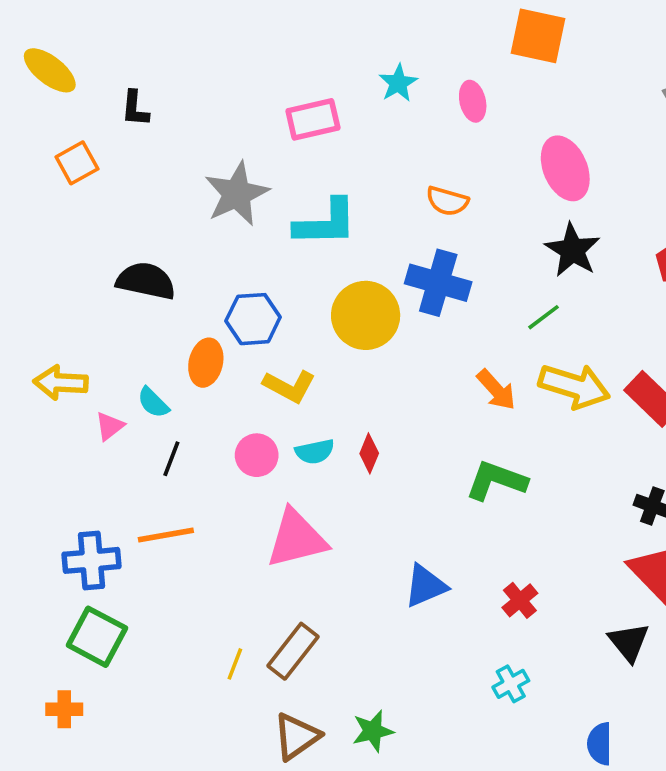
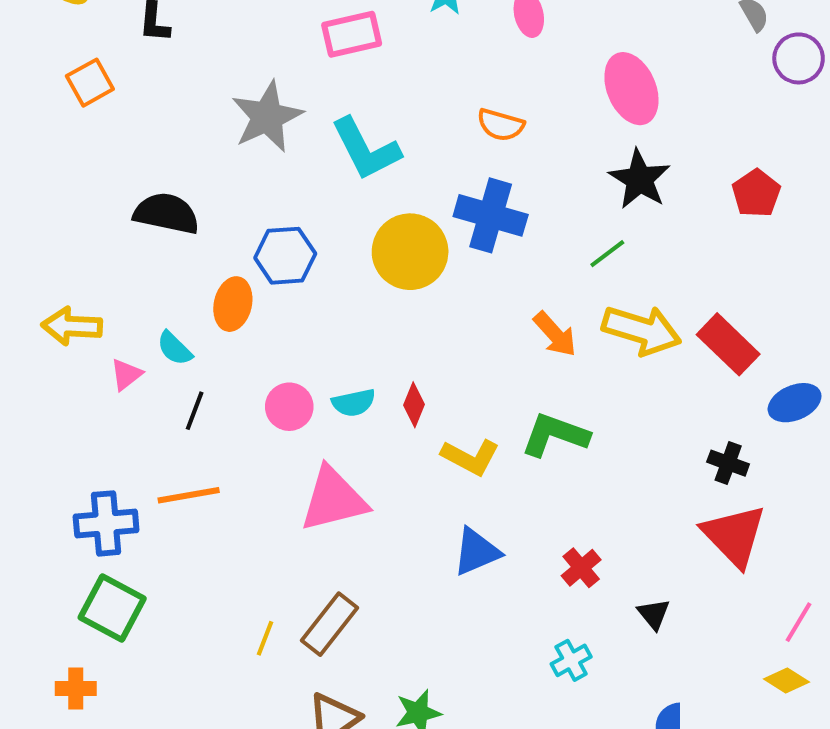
cyan L-shape: (326, 223) -> (366, 149), turned 64
yellow L-shape: (289, 386) -> (470, 457), moved
black triangle: (629, 642) -> (654, 614), moved, size x0.7

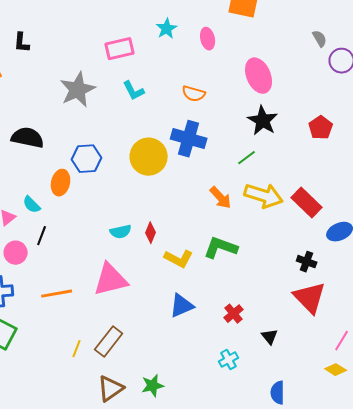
cyan L-shape: (366, 149) -> (134, 91), moved, size x0.6
pink circle: (289, 407) -> (16, 253), moved
orange line: (189, 495) -> (57, 294), moved

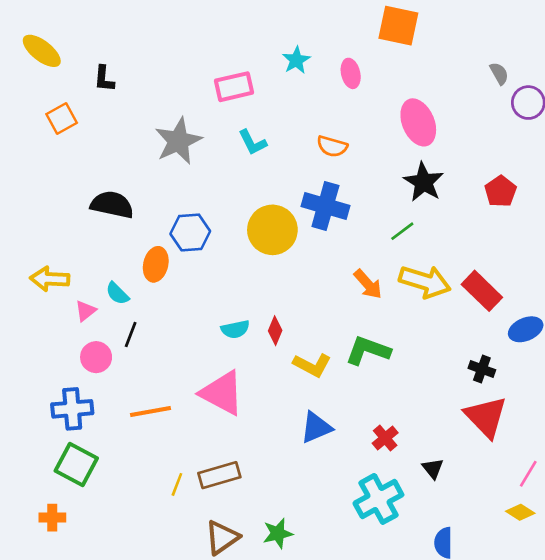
pink triangle: (111, 280) -> (222, 393), turned 42
brown rectangle: (109, 342) -> (219, 475), turned 36
cyan cross: (229, 360) -> (378, 499), size x1.8

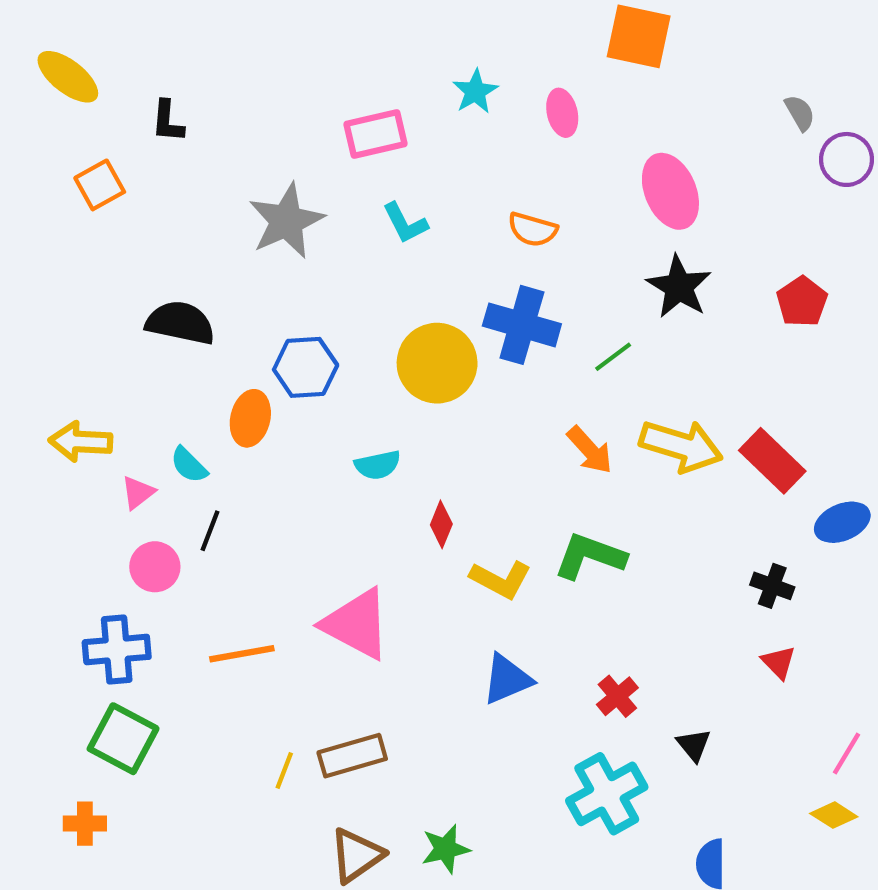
green line: (402, 231) -> (613, 357), moved
cyan semicircle: (235, 329) -> (378, 465), moved
red triangle: (486, 417) -> (779, 662), size x0.5

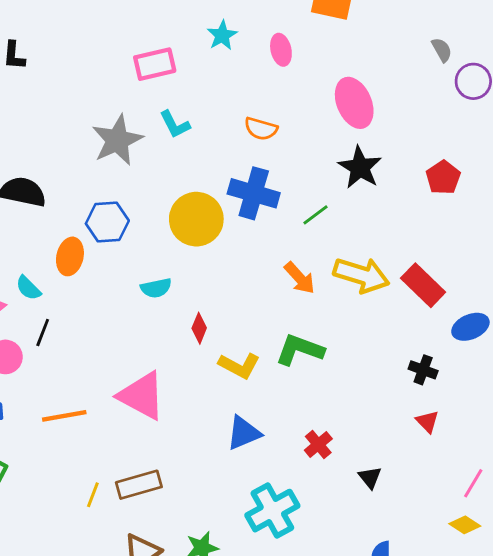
gray star: (286, 221) -> (117, 140), moved
cyan cross: (607, 794) -> (272, 511), moved

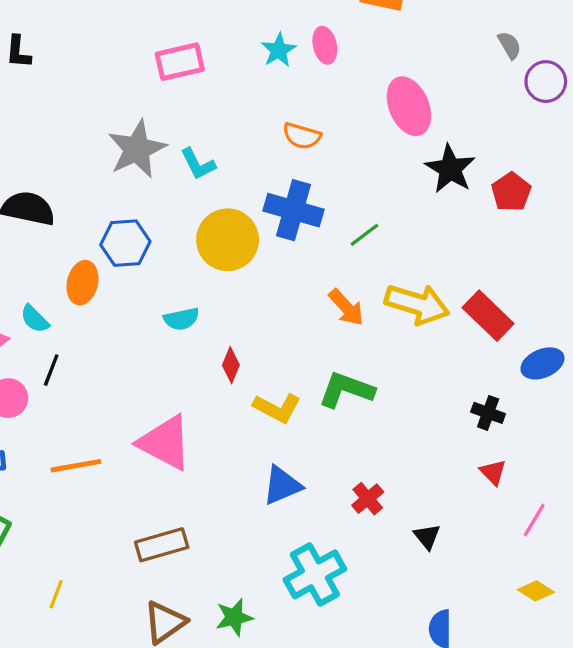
cyan star: (222, 35) -> (279, 50), moved
cyan L-shape: (175, 124) -> (198, 164), moved
black star: (360, 167) -> (450, 169), moved
pink line: (473, 483) -> (534, 520), moved
yellow line: (93, 495) -> (56, 594), moved

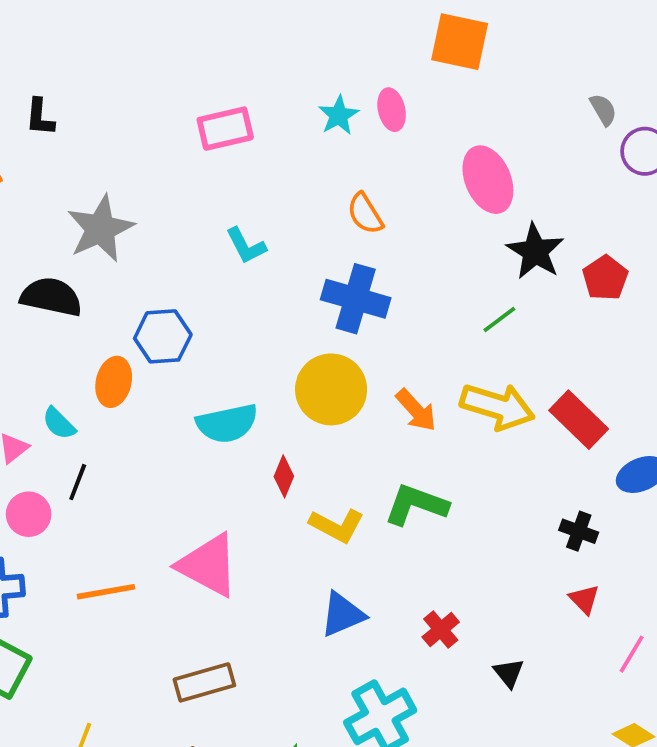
orange semicircle: (302, 136) -> (365, 214), turned 42
gray star: (137, 149) -> (100, 229), moved
green line: (364, 235) -> (499, 319), moved
yellow circle: (228, 240) -> (331, 389), moved
cyan semicircle: (181, 319) -> (227, 423), size x1.5

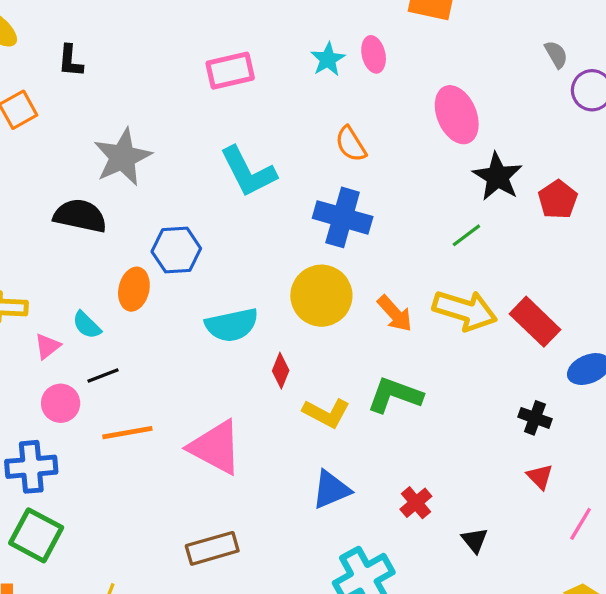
cyan L-shape: (246, 246) -> (248, 172), size x1.6
black line: (78, 482) -> (103, 376), turned 48
orange line: (106, 592) -> (127, 433), moved

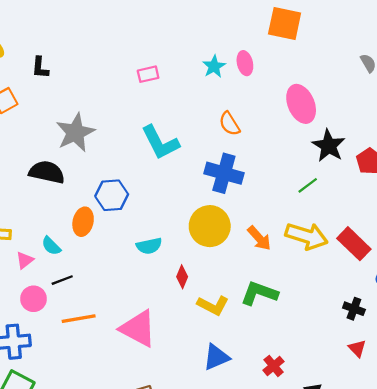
pink rectangle: (230, 71) -> (148, 74), size x0.7
cyan semicircle: (232, 325) -> (149, 246), size x0.7

